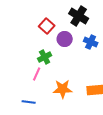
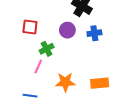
red square: (47, 26) -> (30, 27), moved, turned -35
blue cross: (91, 42) -> (94, 33), turned -32

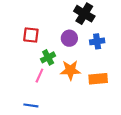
orange star: (65, 82) -> (70, 70), moved
orange rectangle: (100, 83) -> (98, 79), moved

